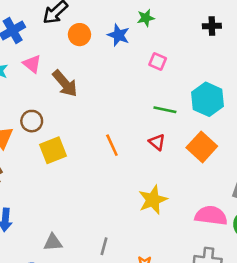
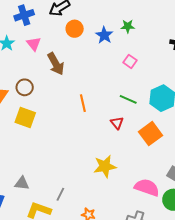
orange line: (112, 145) -> (83, 103), moved
yellow square: (53, 150) -> (25, 117), moved, turned 30

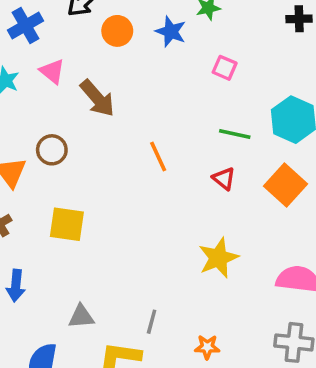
yellow square: (25, 117) -> (67, 224), moved

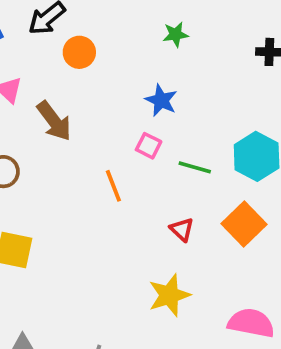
blue star: (171, 32) -> (161, 100), moved
pink square: (225, 68) -> (149, 146), moved
red triangle: (224, 178) -> (182, 229), moved

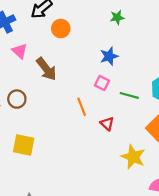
blue star: (161, 100) -> (109, 56), turned 30
red triangle: (182, 229) -> (107, 124), moved
yellow star: (169, 295) -> (133, 157), moved, turned -30

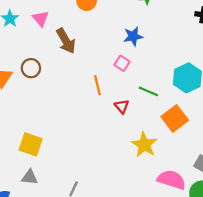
green line: (129, 95) -> (148, 91), moved
yellow square: (24, 145) -> (31, 144), moved

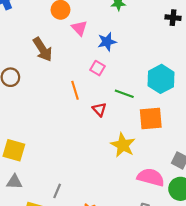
pink triangle: (41, 18) -> (79, 28), moved
orange square: (175, 118) -> (151, 118), turned 35

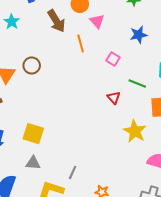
blue star: (107, 42) -> (139, 35), moved
brown arrow: (43, 49) -> (56, 21), moved
orange line: (75, 90) -> (81, 43), moved

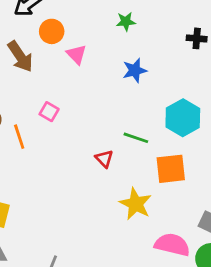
orange line: (81, 43) -> (19, 137), moved
pink square: (113, 59) -> (49, 112), moved

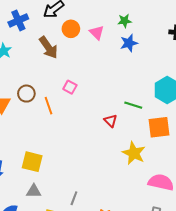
pink triangle: (76, 54) -> (97, 33), moved
blue star: (135, 70) -> (129, 43), moved

